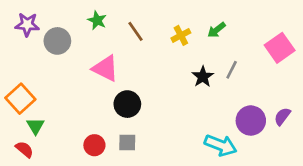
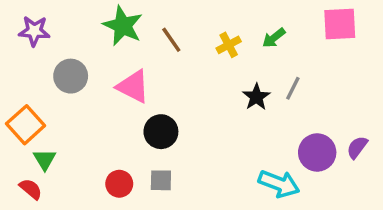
green star: (97, 20) -> (123, 26), size x1.6
gray circle: (57, 41) -> (71, 76), moved
pink square: (280, 48) -> (340, 24), moved, turned 32

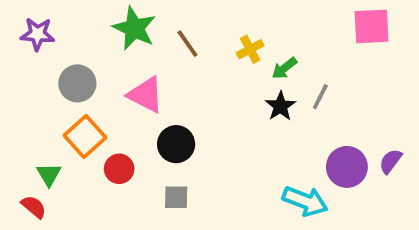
green arrow: (274, 38) -> (284, 68), moved
orange square: (26, 125) -> (85, 137), moved
red circle: (119, 184) -> (119, 169), moved

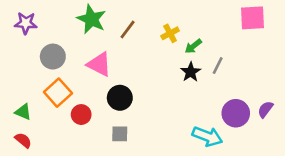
brown line: (187, 44) -> (128, 29), turned 72
green triangle: (49, 174) -> (23, 112), moved, turned -36

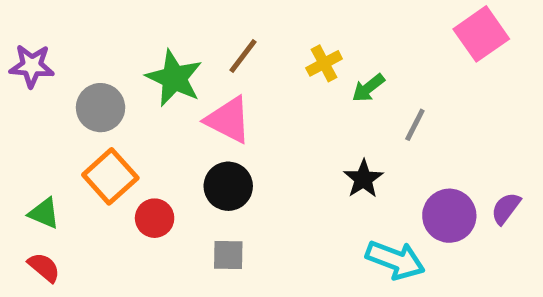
pink square: (253, 18) -> (481, 34), turned -32
green star: (91, 19) -> (174, 78), moved
purple star: (26, 23) -> (32, 66), moved
pink triangle: (99, 64) -> (228, 120), moved
black star: (191, 72) -> (363, 179), moved

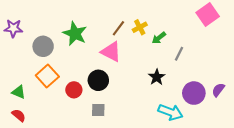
brown line: (243, 56) -> (118, 28), moved
pink triangle: (228, 120) -> (111, 52), moved
red circle: (155, 218) -> (74, 90), moved

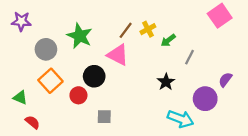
purple star: (13, 28) -> (21, 21), moved
black circle: (98, 80) -> (94, 76), moved
purple semicircle: (218, 90) -> (225, 80), moved
red semicircle: (19, 115) -> (32, 122), moved

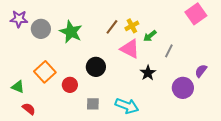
gray circle: (46, 49) -> (41, 29), moved
pink triangle: (118, 55) -> (130, 49), moved
black circle: (94, 76) -> (96, 67), moved
cyan arrow: (180, 119) -> (127, 106), moved

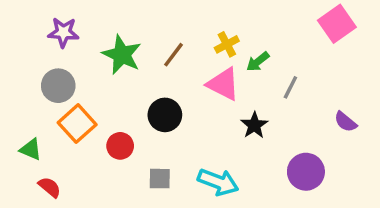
purple star: (19, 19) -> (63, 32), moved
brown line: (112, 27) -> (173, 55), moved
gray circle: (41, 29) -> (58, 86), moved
purple semicircle: (201, 71) -> (345, 122), turned -88
purple circle: (183, 88) -> (306, 172), moved

